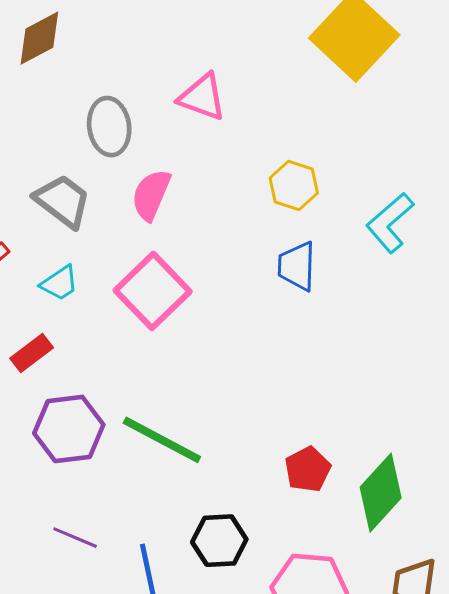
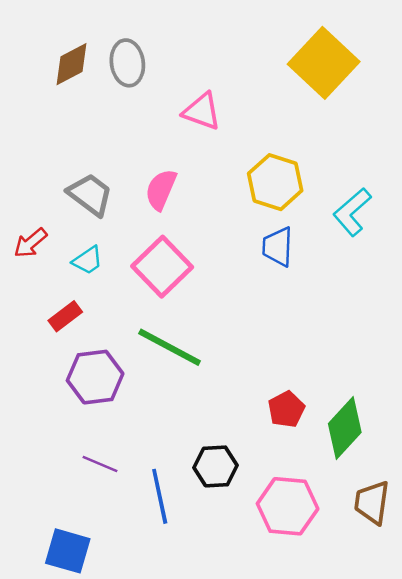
gray ellipse: (109, 127) -> (127, 63), moved
yellow hexagon: (294, 185) -> (275, 182), size x1.4
green line: (162, 440) -> (170, 347), moved

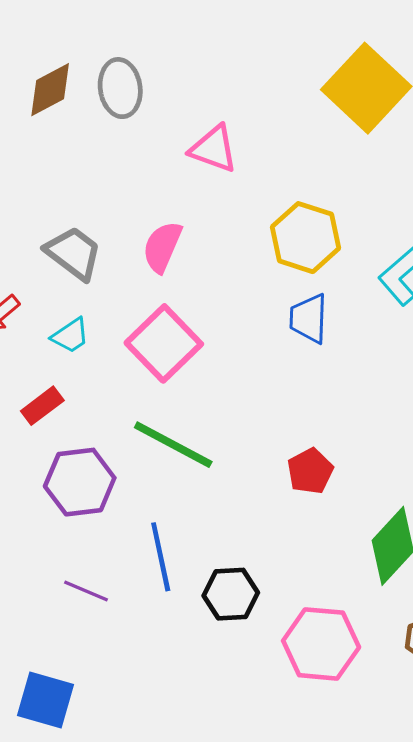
red pentagon: (286, 409) -> (310, 471), moved
blue line: (160, 496) -> (161, 557), moved

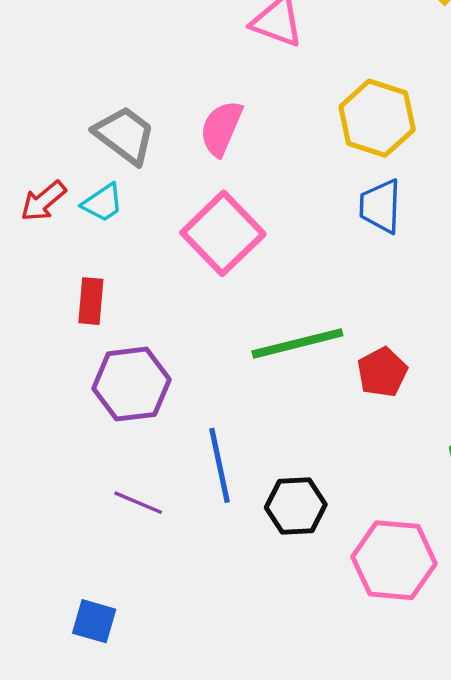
cyan trapezoid: (70, 336) -> (103, 203), moved
red rectangle: (42, 406) -> (91, 301), turned -48
green line: (173, 445) -> (297, 343), moved, turned -42
blue square: (45, 700) -> (94, 621), size x0.7

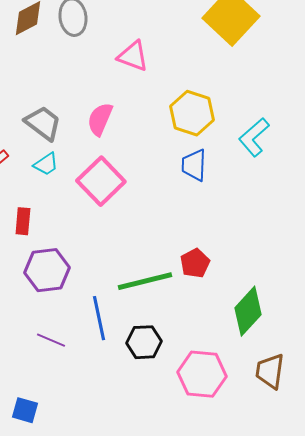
cyan trapezoid: (103, 203) -> (46, 164), moved
green line: (297, 343) -> (145, 281), moved

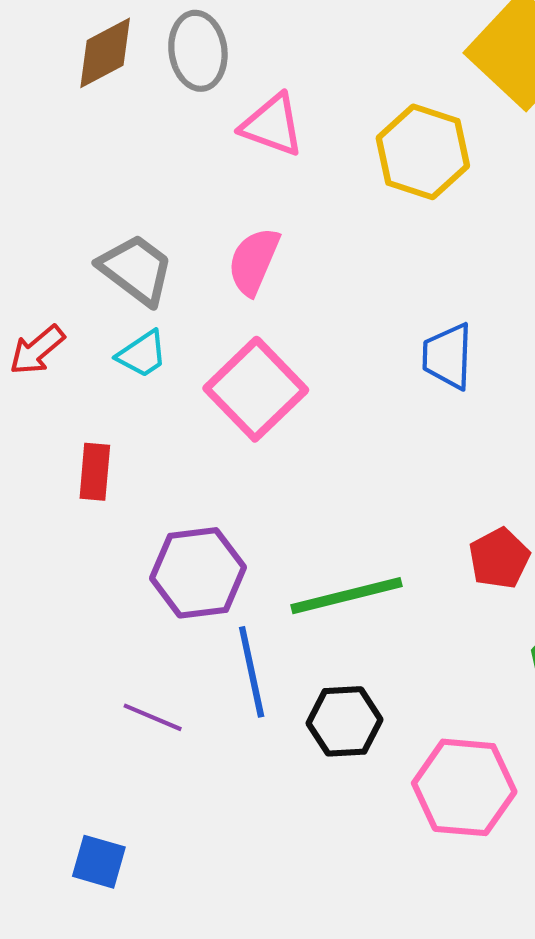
pink triangle: (133, 56) -> (272, 125), moved
yellow hexagon: (192, 113) -> (423, 152), moved
red pentagon: (195, 263) -> (499, 558), moved
purple hexagon: (47, 270) -> (198, 573), moved

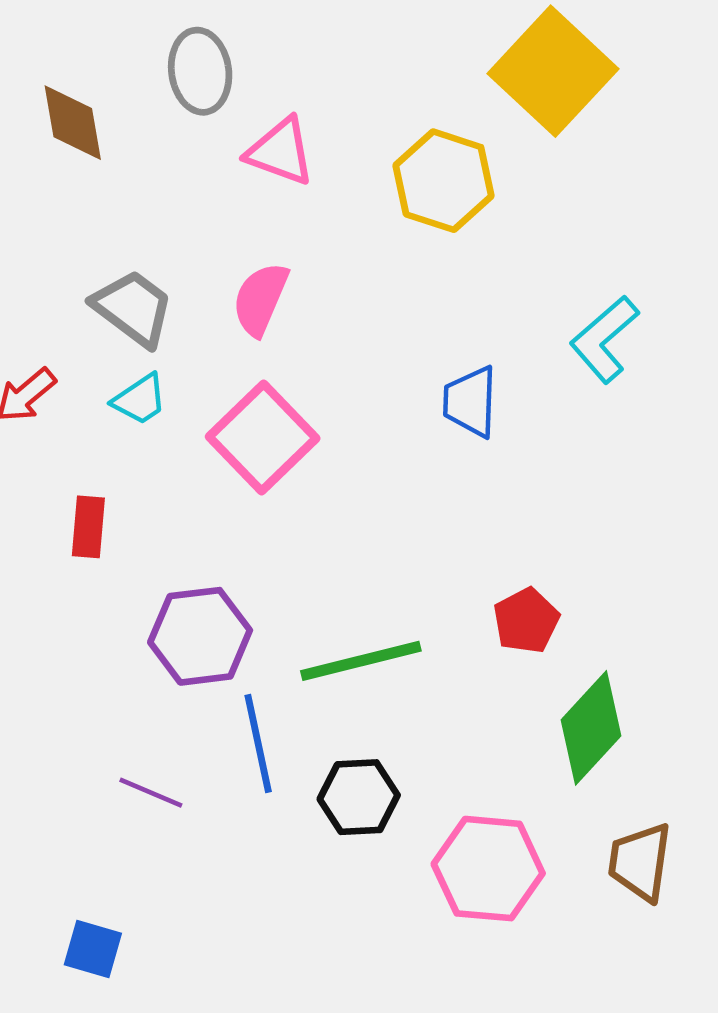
brown diamond: (105, 53) -> (73, 123), moved, turned -72

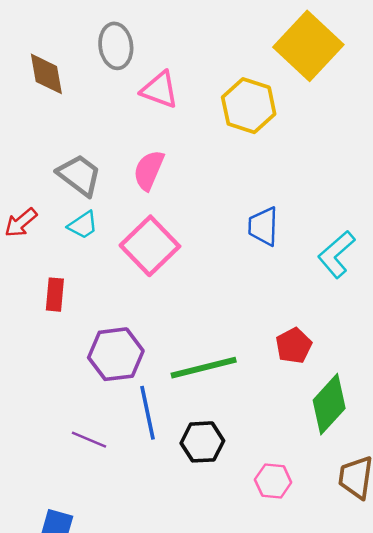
cyan L-shape: (604, 339) -> (336, 254), moved
pink hexagon: (488, 869) -> (273, 481), size x0.6

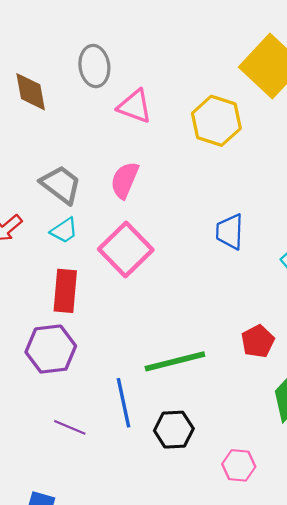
red rectangle: (55, 295) -> (65, 291), moved, size x1.4
purple hexagon: (116, 354) -> (51, 349), moved

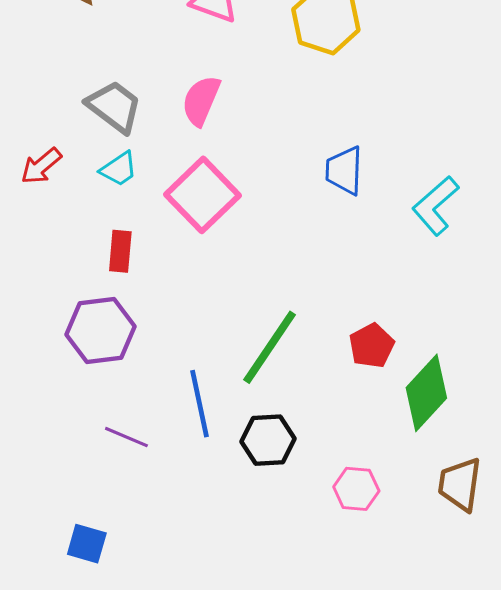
red rectangle: (65, 291) -> (120, 251), size x0.7
red pentagon: (258, 341) -> (372, 346), moved
green line: (175, 361) -> (270, 347), turned -42

